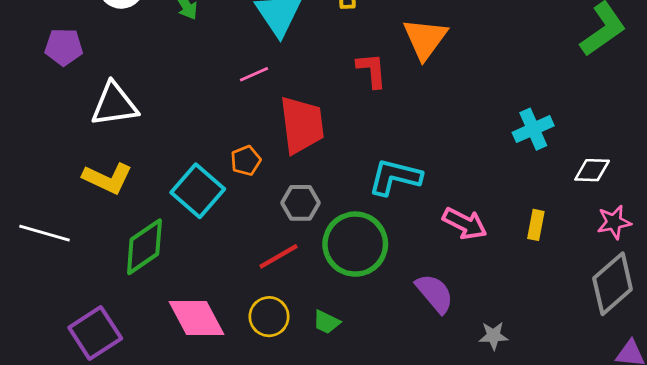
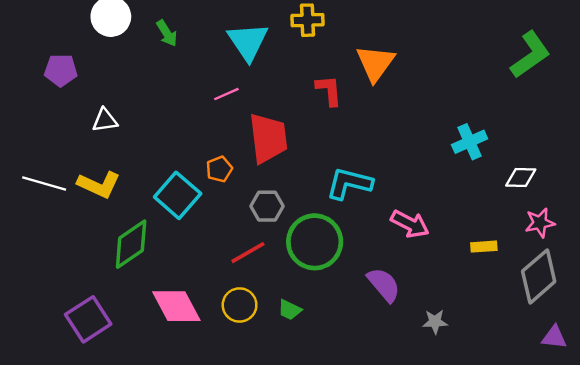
white triangle: (114, 104) -> (105, 120), size x0.6
yellow rectangle: (536, 225) -> (484, 247), moved, turned 75
white line: (45, 233) -> (44, 183), moved

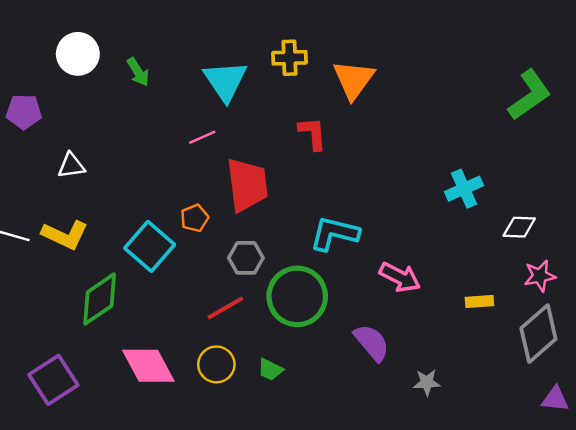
orange triangle: (375, 63) -> (354, 80), moved

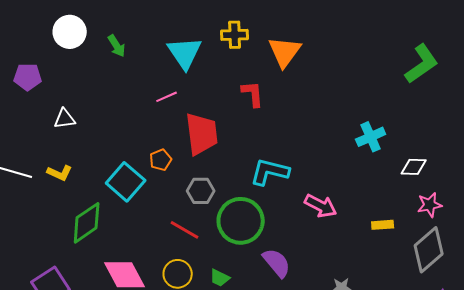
yellow L-shape: (65, 235) -> (60, 173), size x0.7
red line: (225, 308) -> (185, 230), turned 60
purple semicircle: (372, 343) -> (277, 263), moved

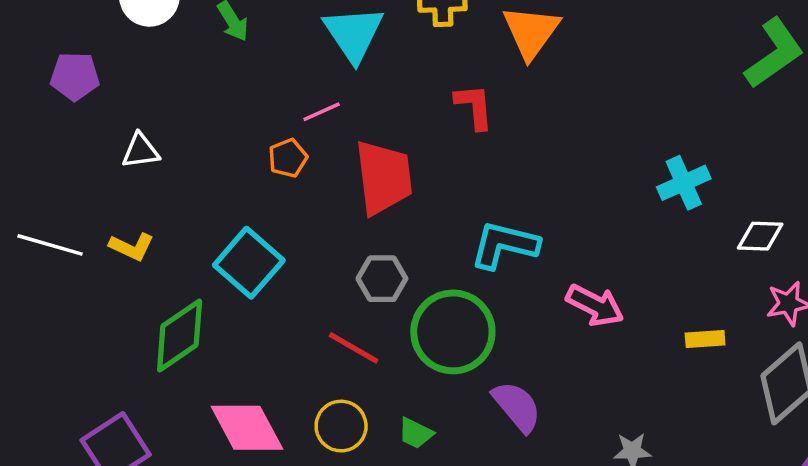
orange pentagon: (161, 160) -> (288, 158), moved

